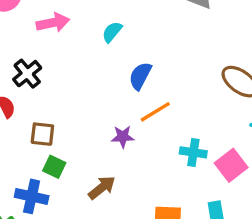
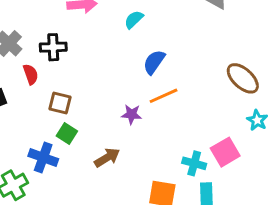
black cross: (27, 74) -> (53, 47), turned 30
cyan cross: (193, 152) -> (194, 163), moved

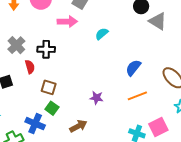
blue semicircle: (154, 62) -> (133, 68), moved
orange line: (163, 96) -> (137, 96), moved

